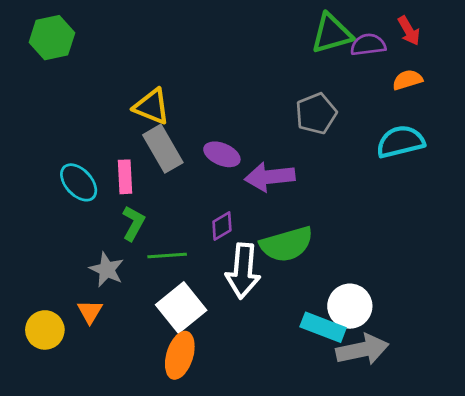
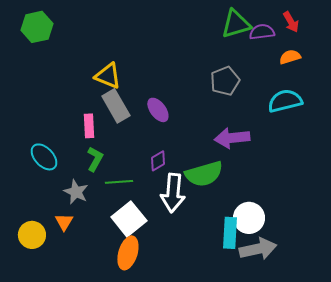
purple ellipse: (222, 154) -> (158, 110), turned 30
purple arrow: (270, 177) -> (232, 138), moved
cyan ellipse: (79, 182) -> (44, 157), moved
cyan rectangle: (323, 327) -> (230, 233), turned 72

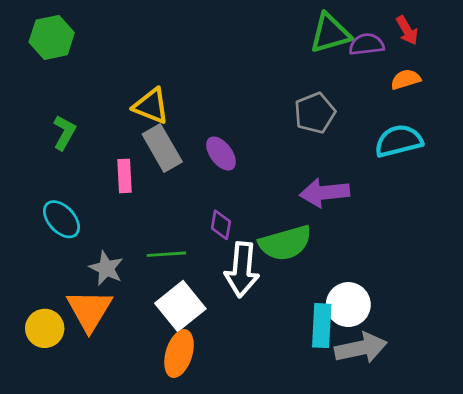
green L-shape: (95, 159) -> (64, 133), moved
purple diamond: (158, 161) -> (221, 225), turned -50
orange triangle: (64, 222) -> (89, 310), size x1.8

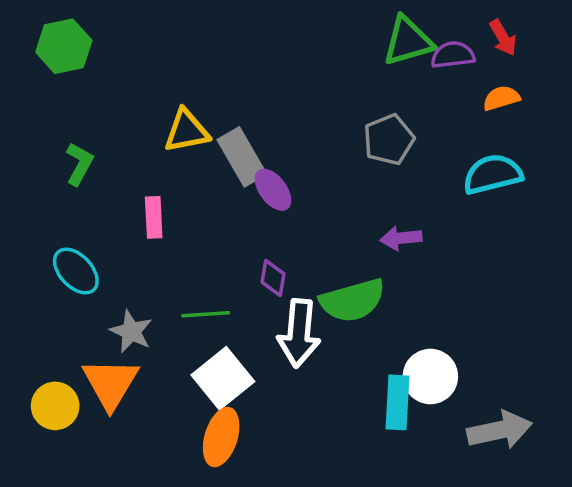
yellow triangle: (151, 106) -> (187, 131), turned -33
gray rectangle: (162, 148) -> (242, 157), moved
purple arrow: (325, 193) -> (401, 238), size x0.7
gray arrow: (361, 348) -> (500, 430), moved

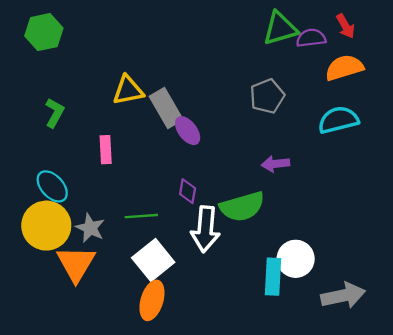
orange semicircle: (501, 98) -> (344, 68), size x1.5
yellow circle: (55, 406) -> (46, 226), moved, size x1.5

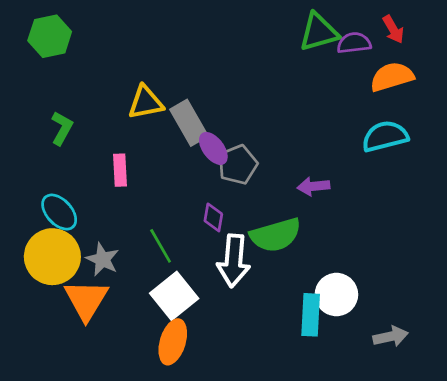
gray pentagon: (267, 96) -> (238, 165), moved
green line: (141, 216) -> (161, 246), turned 64
gray arrow: (343, 296) -> (391, 336), size x0.7

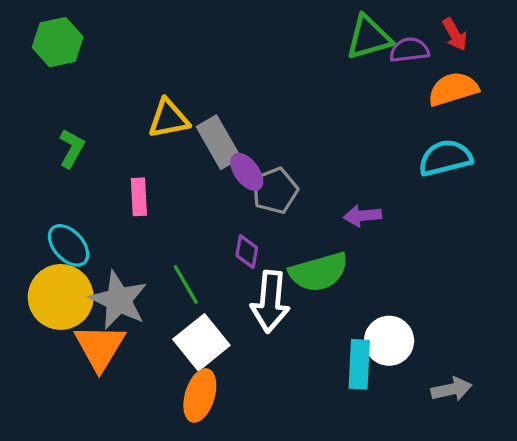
gray star: (102, 259) -> (119, 300), size x1.5

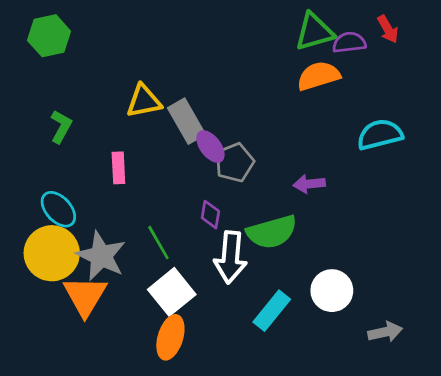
orange semicircle: (453, 89) -> (319, 76), moved
cyan rectangle: (359, 364) -> (272, 311), moved, turned 36

